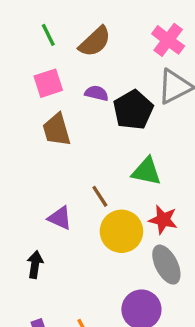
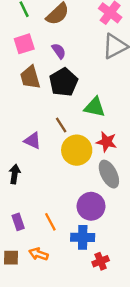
purple semicircle: (97, 93) -> (59, 51), turned 42
black pentagon: (133, 110) -> (64, 82), moved

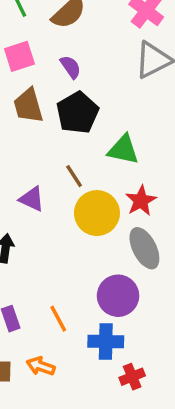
red star: (107, 142) -> (141, 201), turned 30

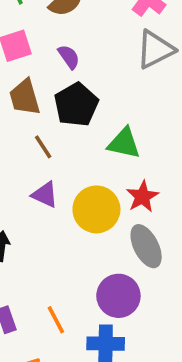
brown line: (74, 176) -> (43, 147), moved
purple triangle: (32, 199) -> (45, 195), moved

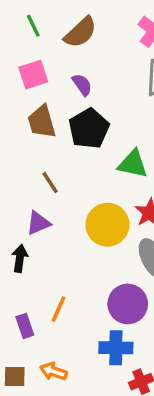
brown line: (43, 147) -> (50, 183), moved
purple triangle: (45, 195) -> (38, 223), moved, turned -48
orange line: (56, 320) -> (59, 309), moved, turned 52

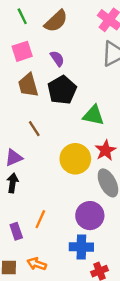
purple triangle: (38, 223) -> (14, 158), moved

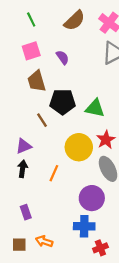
brown semicircle: (56, 21) -> (74, 21), moved
black pentagon: (62, 90) -> (63, 102), moved, turned 30
orange line: (40, 219) -> (54, 173), moved

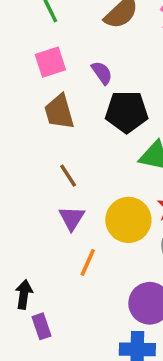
black pentagon: (63, 102) -> (127, 112), moved
purple triangle: (24, 146) -> (72, 218), moved, turned -35
black arrow: (23, 169) -> (24, 294), moved

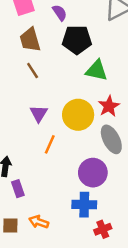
brown line: (68, 176) -> (33, 70), moved

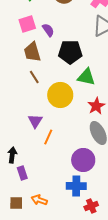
purple semicircle: (60, 13) -> (48, 30), moved
purple triangle: (39, 114) -> (35, 121), moved
yellow circle: (78, 115) -> (60, 95), moved

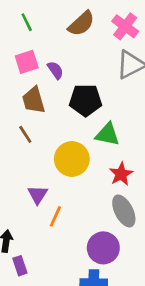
brown line: (34, 77) -> (25, 134), moved

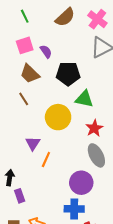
brown trapezoid: (34, 100) -> (30, 74), turned -30

